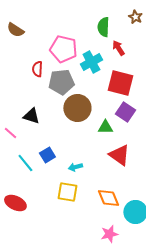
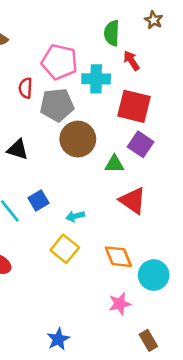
cyan cross: (91, 62) -> (96, 79), turned 30
yellow square: (67, 192) -> (65, 249), turned 30

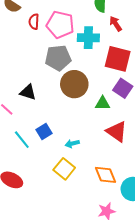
red semicircle: (25, 88) -> (34, 22), moved

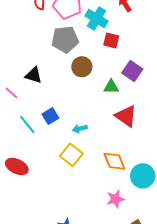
cyan cross: (88, 38) -> (97, 18), turned 30
red square: (118, 59) -> (111, 41), moved, size x0.6
brown circle: (74, 84) -> (82, 67), size x0.7

